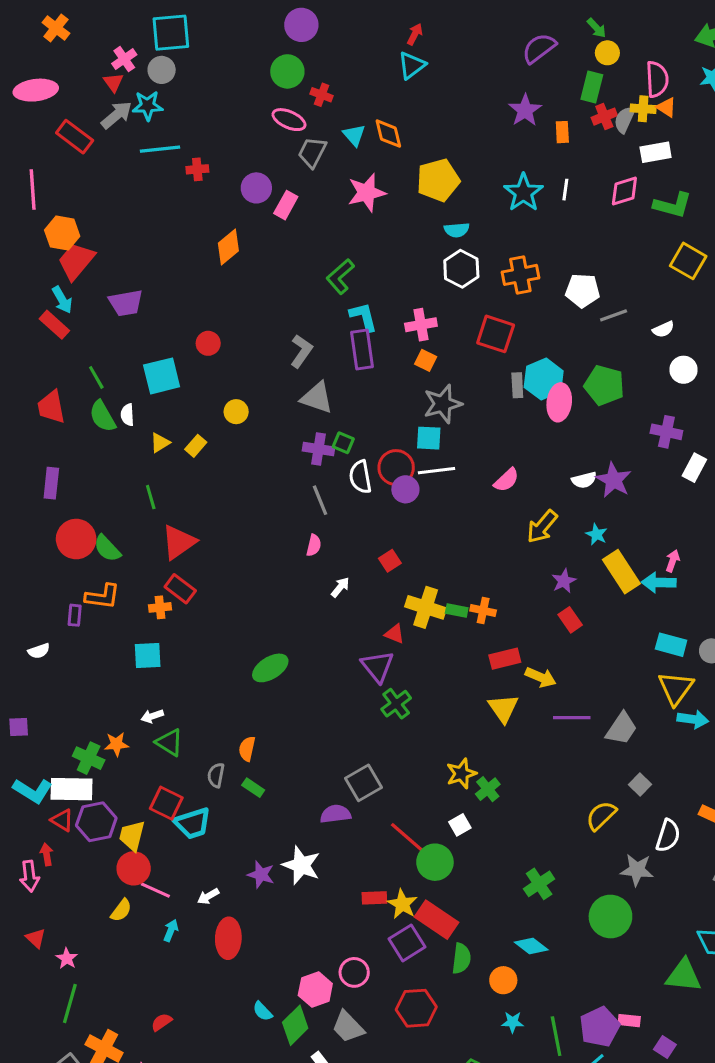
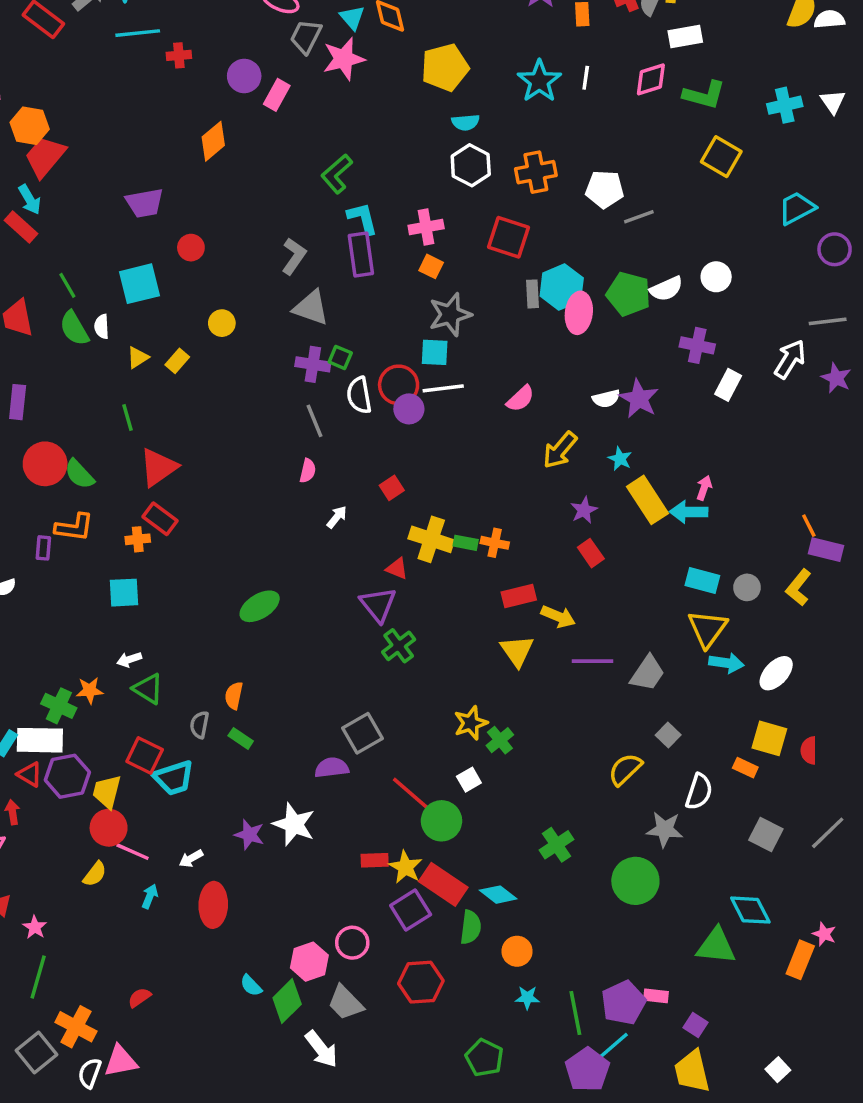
pink star: (367, 193) -> (344, 59), moved
purple trapezoid: (126, 303) -> (145, 203), moved
white semicircle: (663, 329) -> (666, 289), moved, size x1.4
cyan diamond: (531, 946) -> (498, 895), moved

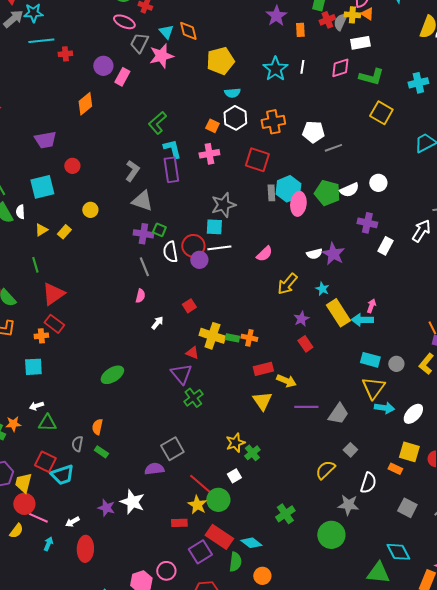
orange square: (431, 266) -> (212, 126), moved
green triangle: (148, 689) -> (47, 423), turned -30
yellow star: (405, 867) -> (197, 505), moved

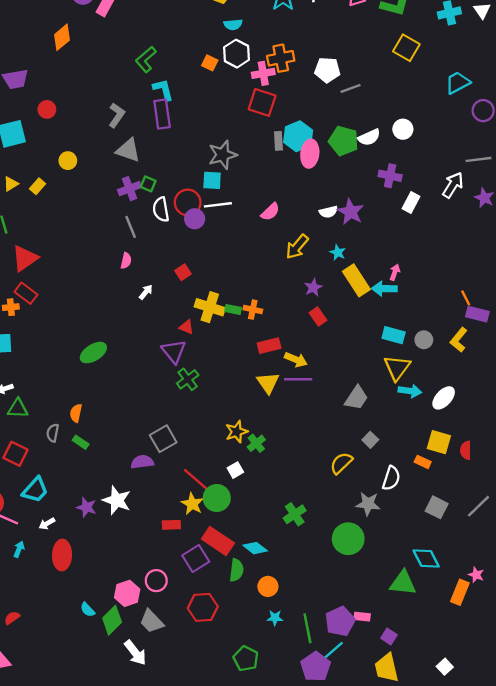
pink cross: (209, 154) -> (263, 73), moved
purple cross: (143, 234) -> (129, 189), turned -30
purple line: (306, 407) -> (298, 379), moved
cyan trapezoid: (62, 475) -> (35, 490), moved, turned -30

